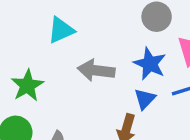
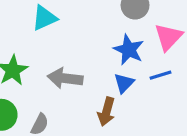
gray arrow: (96, 70) -> (65, 78), moved

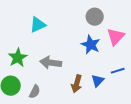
blue line: (160, 75) -> (118, 71), moved
blue triangle: (124, 83) -> (98, 81), moved

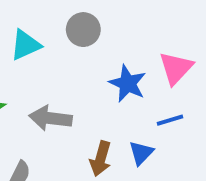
gray circle: (95, 17) -> (83, 30), moved
blue line: (118, 71) -> (170, 120), moved

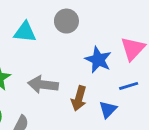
cyan triangle: (25, 45) -> (25, 32), turned 30
brown arrow: (101, 159) -> (79, 98), moved

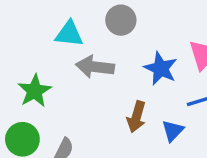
gray arrow: (43, 85) -> (95, 67), moved

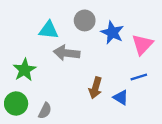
blue star: (161, 68) -> (112, 32), moved
blue triangle: (173, 131) -> (121, 97), turned -42

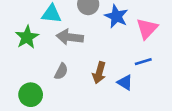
green star: (24, 70) -> (27, 37), moved
green circle: (16, 103) -> (31, 95), moved
gray semicircle: (45, 111) -> (61, 71), moved

